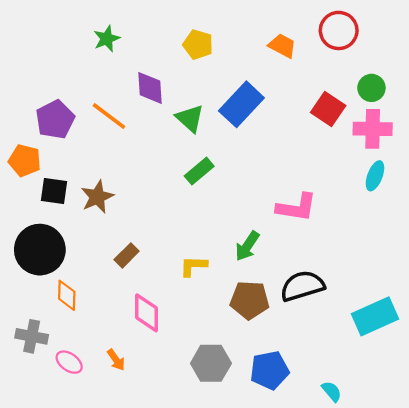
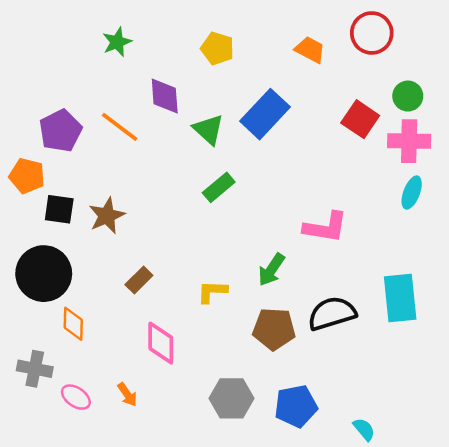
cyan rectangle: (375, 316) -> (400, 298), moved, turned -72

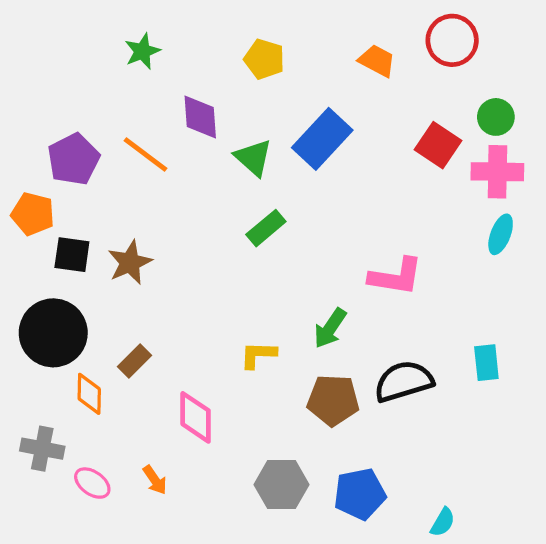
brown rectangle: (139, 280) -> (135, 361), moved
cyan rectangle: (400, 298) -> (486, 363), size x0.6
cyan semicircle: (364, 429) -> (443, 522), turned 70

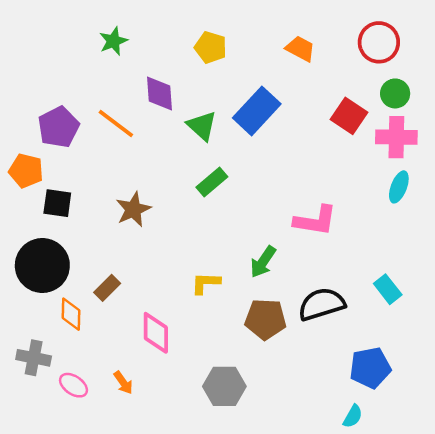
red circle: (452, 40) -> (379, 42), moved
brown star: (130, 262) -> (133, 209), moved
cyan rectangle: (486, 363) -> (388, 289), turned -32
blue pentagon: (360, 494) -> (370, 368), moved

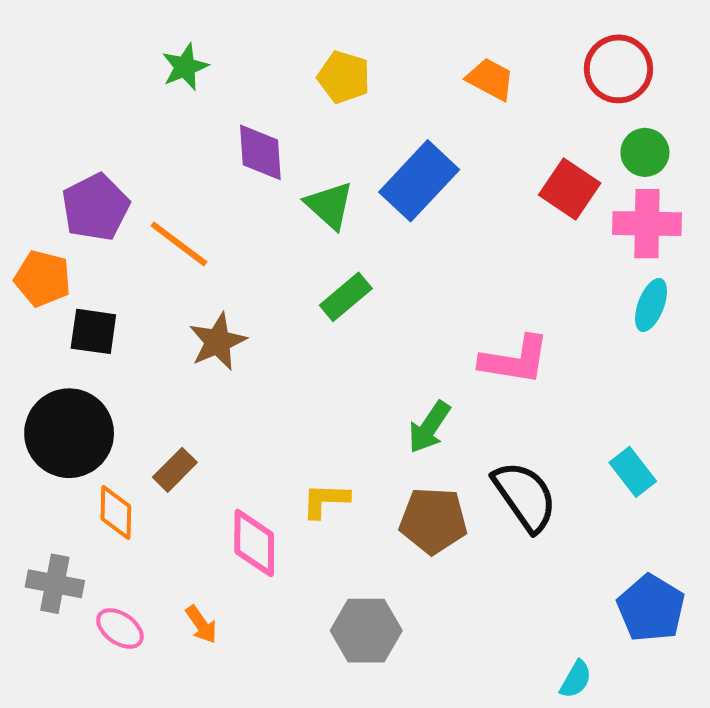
orange line: (116, 123) -> (179, 244), moved
yellow L-shape: (206, 283) -> (325, 500), moved
black semicircle: (322, 304) -> (525, 496), turned 72
blue pentagon: (370, 368) -> (651, 608), moved, turned -30

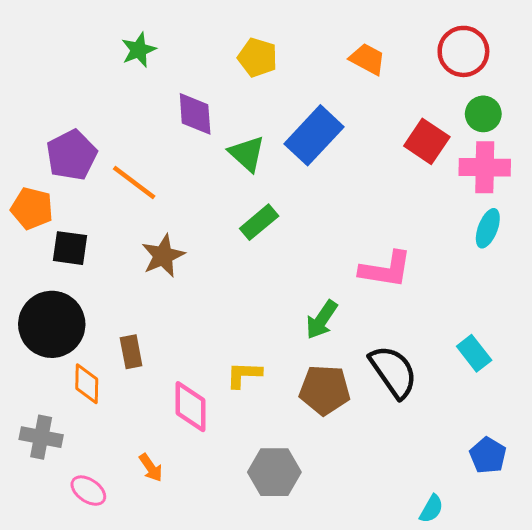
brown rectangle: (175, 470) -> (131, 352), turned -56
blue pentagon: (651, 608) -> (488, 455), size x0.7
pink ellipse: (120, 629) -> (88, 491), moved

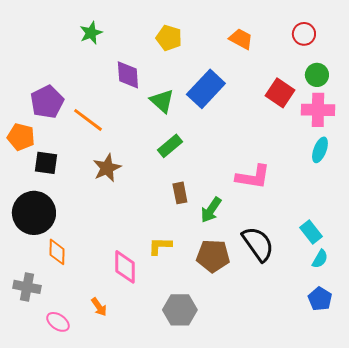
red circle: (463, 51) -> (304, 34), size x0.7
brown rectangle: (131, 352) -> (180, 193), moved
cyan semicircle: (431, 509) -> (320, 259), moved

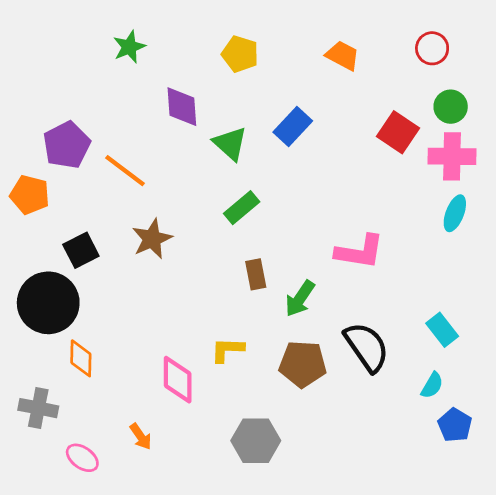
blue rectangle: (206, 89) -> (293, 127), size x0.7
black square: (46, 163) -> (81, 250), moved, turned -35
cyan semicircle: (320, 259) -> (432, 385), moved

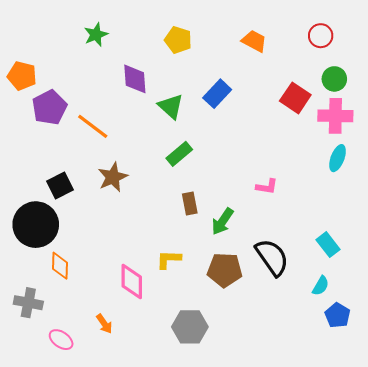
orange pentagon: (30, 195) -> (22, 76), moved
pink L-shape: (360, 252) -> (267, 187), size x0.6

